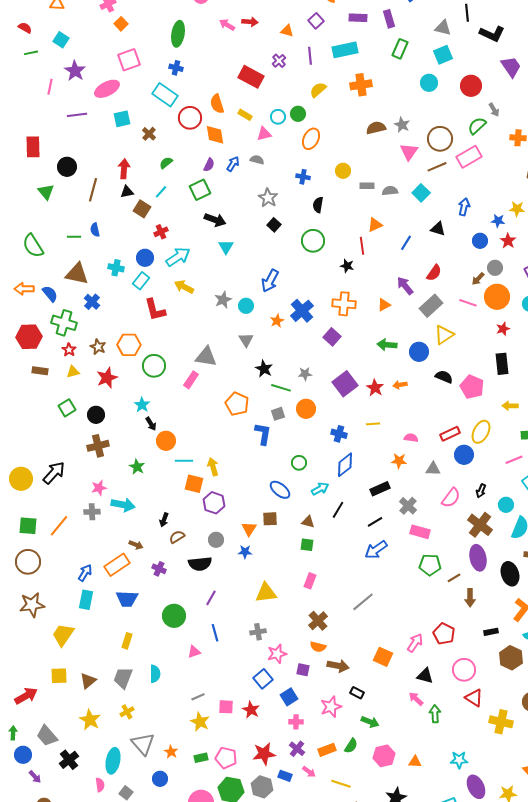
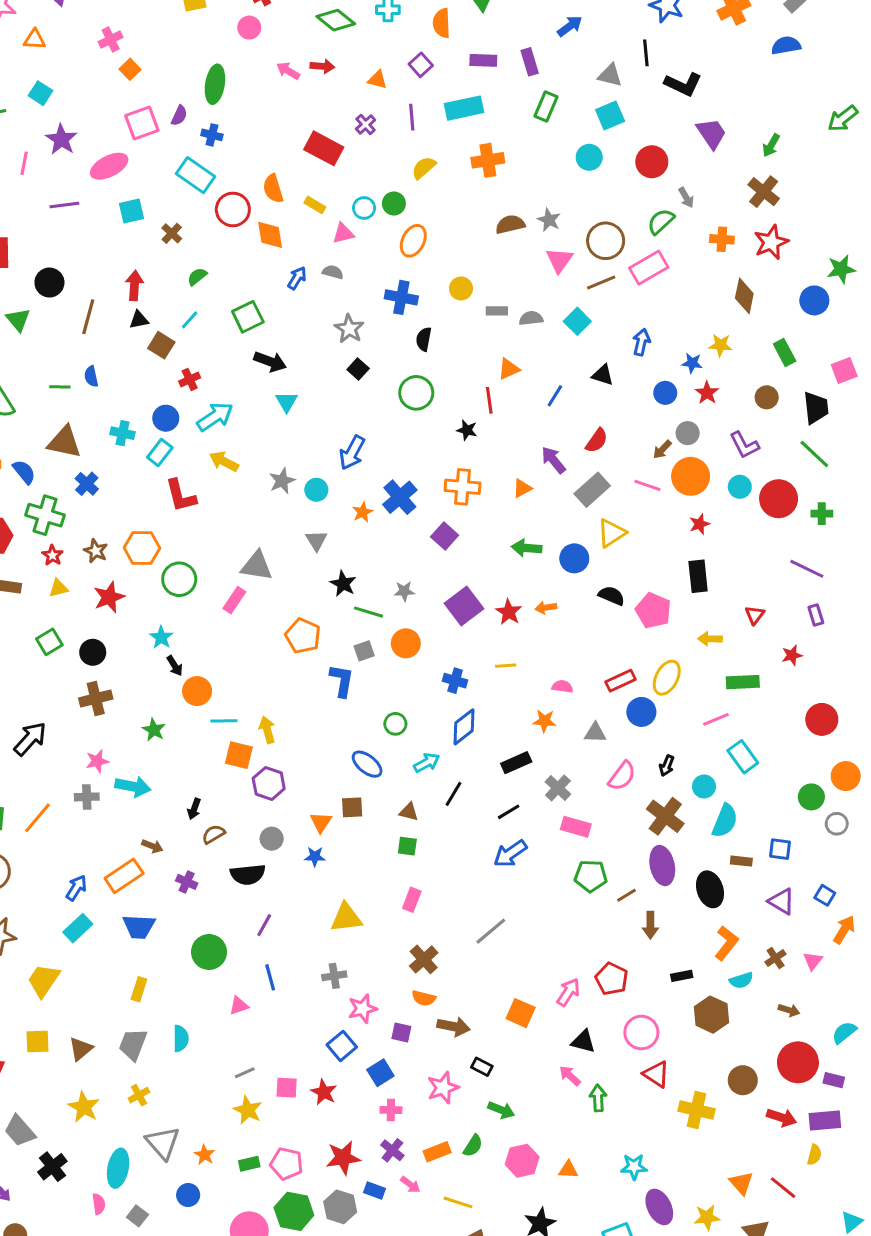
purple semicircle: (209, 165) -> (179, 116), moved
blue cross: (303, 177) -> (401, 297), size x1.5
cyan rectangle: (86, 600) -> (78, 928), turned 36

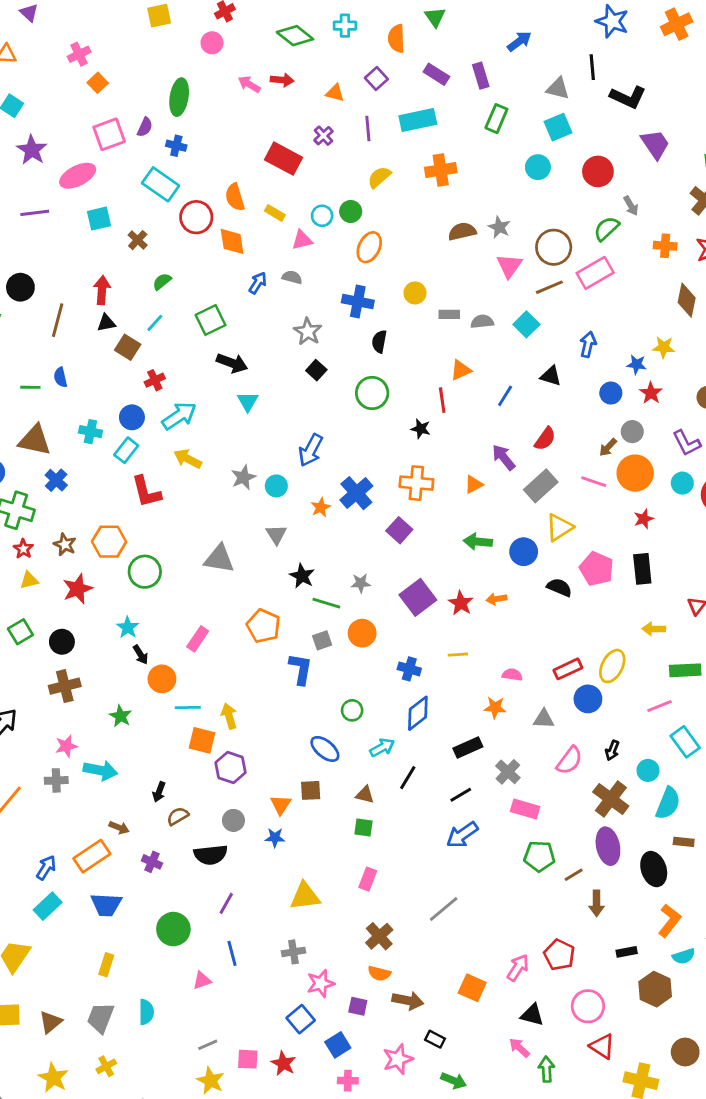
purple rectangle: (483, 60) -> (436, 74), turned 30
pink rectangle: (234, 600) -> (198, 639), moved
pink pentagon: (653, 611) -> (597, 569), moved

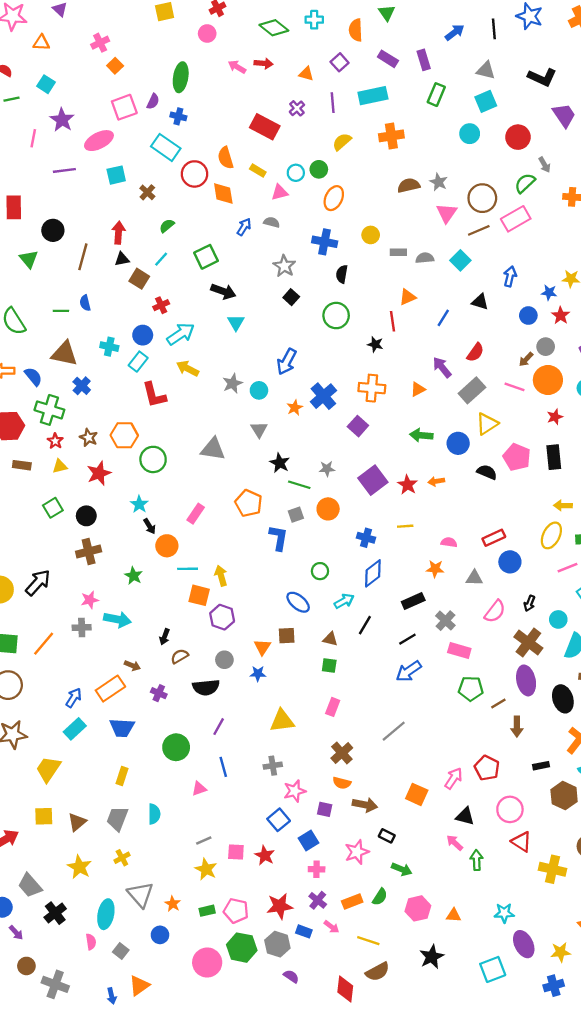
black line: (592, 67) -> (494, 29), moved
yellow ellipse: (612, 666) -> (551, 535), moved

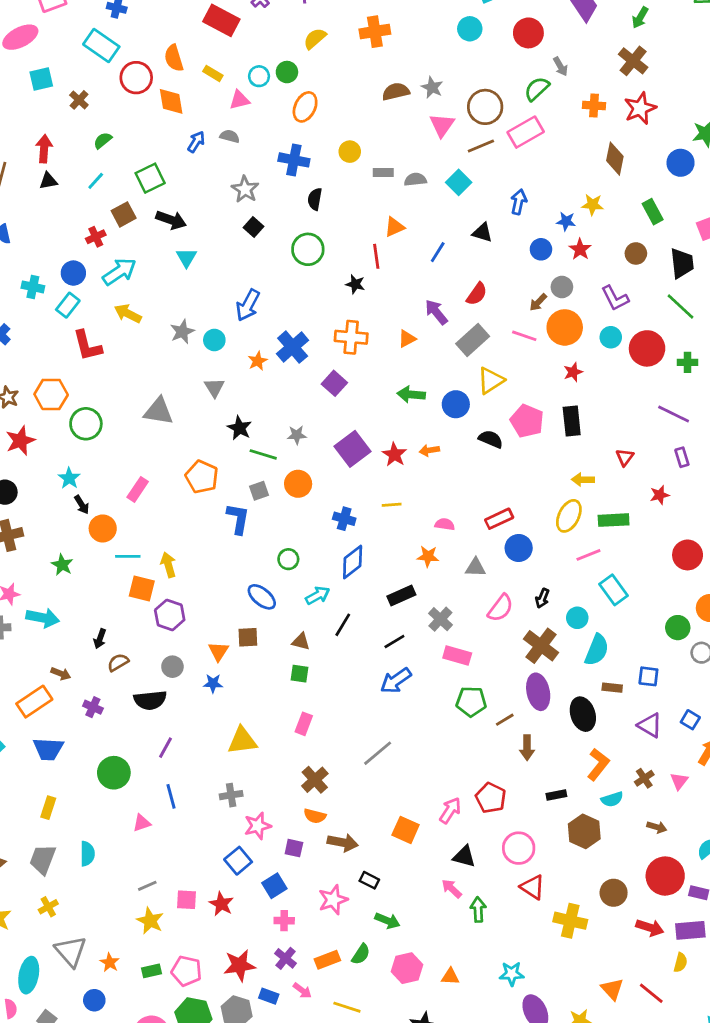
brown square: (139, 279) -> (124, 214), moved, turned 30

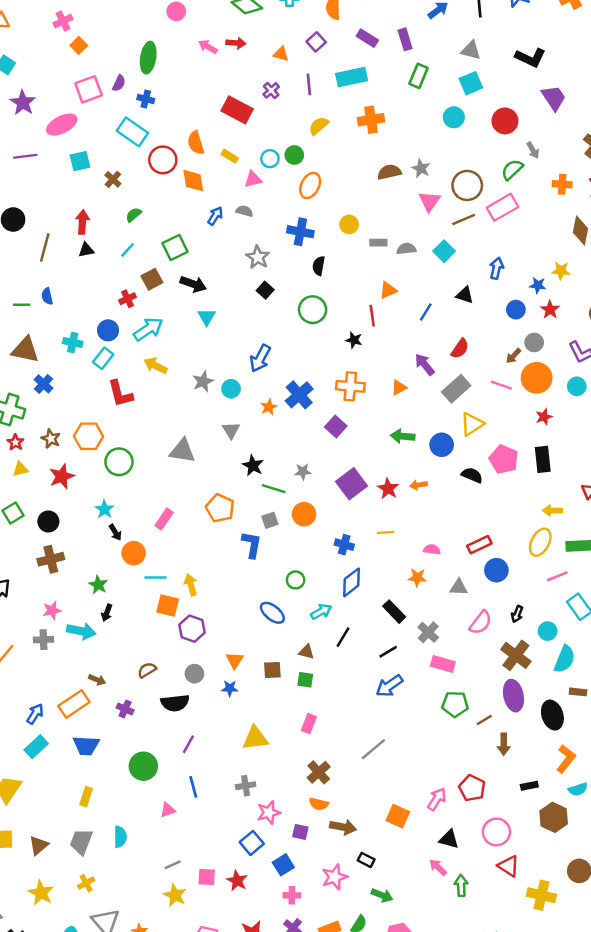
black rectangle: (401, 595) -> (394, 612), turned 70
brown square: (248, 637) -> (272, 670), moved
black arrow: (100, 639) -> (107, 613), moved

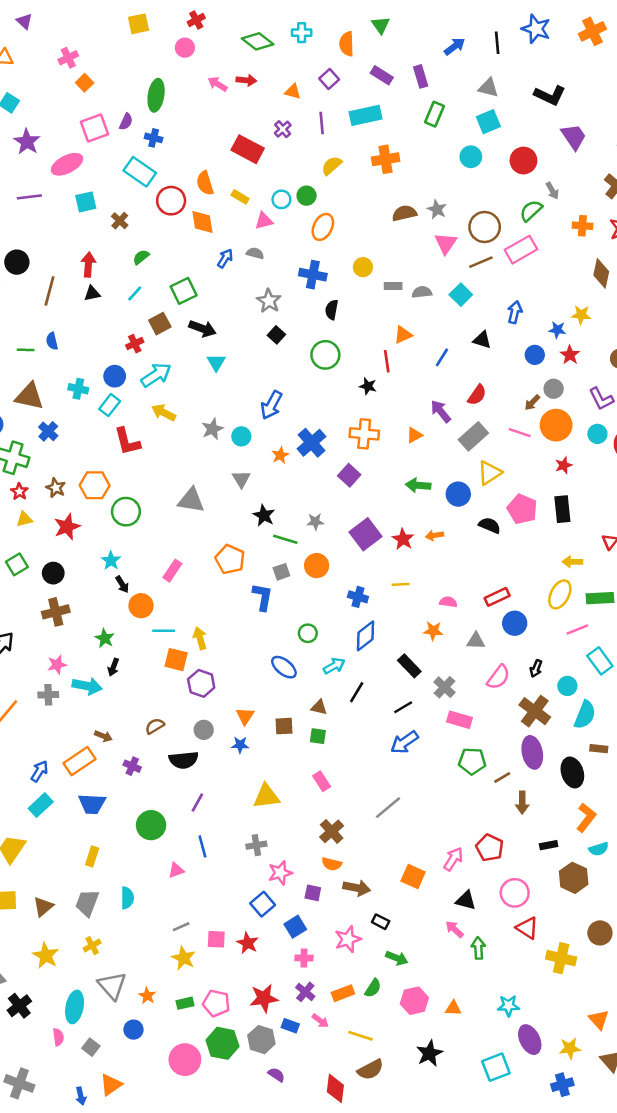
pink rectangle: (309, 724) -> (322, 781), turned -54

